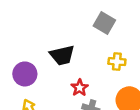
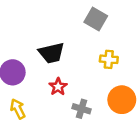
red star: (80, 88) -> (58, 87), moved

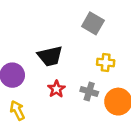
gray cross: (81, 109) -> (89, 91), moved

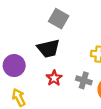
gray square: (93, 23) -> (59, 19), moved

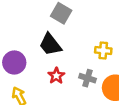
black trapezoid: (48, 48) -> (50, 44), turned 65

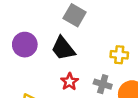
purple circle: (14, 62) -> (25, 45), moved

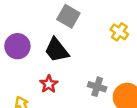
yellow cross: (119, 55) -> (119, 32), moved, turned 30
red star: (69, 82) -> (49, 84), moved

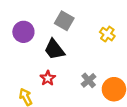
purple circle: (17, 46) -> (23, 32), moved
gray cross: (97, 87) -> (89, 80), turned 32

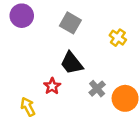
purple circle: (23, 32) -> (22, 16), moved
black trapezoid: (54, 49) -> (72, 63), moved

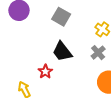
gray cross: (97, 89) -> (98, 53), moved

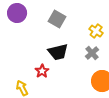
black trapezoid: (62, 52) -> (58, 52), turned -65

